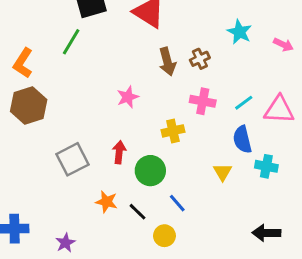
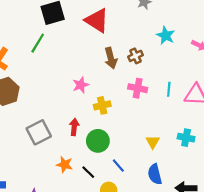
cyan line: (244, 103) -> (169, 89), turned -48
yellow cross: (173, 131) -> (102, 105), moved
blue semicircle: (242, 139) -> (155, 174), moved

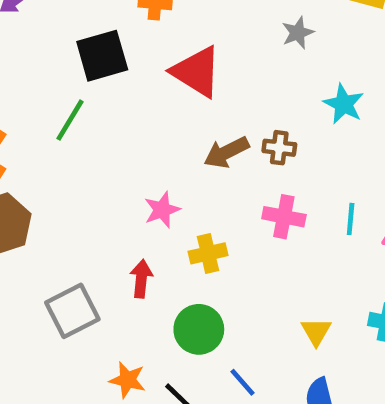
brown cross: (136, 56) -> (279, 148), turned 32
brown arrow: (111, 58) -> (226, 152), turned 78
red arrow: (74, 127) -> (141, 279), moved

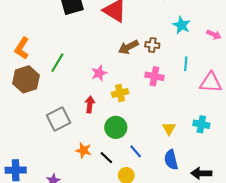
green line: (70, 120) -> (57, 63), moved
cyan line: (351, 219) -> (186, 64), moved

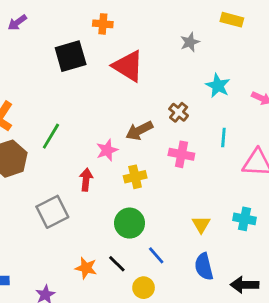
brown cross: (152, 45) -> (179, 112), turned 32
brown arrow: (128, 47) -> (139, 131), moved
red arrow: (90, 104) -> (86, 180), moved
orange star: (83, 150) -> (86, 268), moved

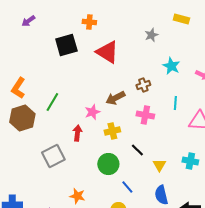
brown cross: (179, 112) -> (143, 85), turned 32
black line: (117, 264) -> (137, 150), moved

